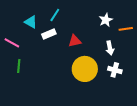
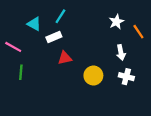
orange line: (126, 29) -> (138, 32), turned 64
red triangle: (75, 41) -> (65, 58), moved
yellow circle: (85, 69) -> (93, 76), size x0.7

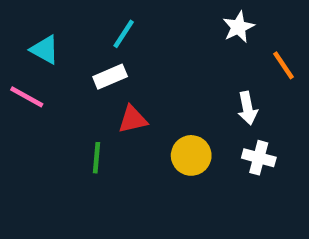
white star: (116, 22) -> (238, 27), moved
cyan triangle: (34, 24) -> (45, 50), moved
green line: (21, 72) -> (97, 158), moved

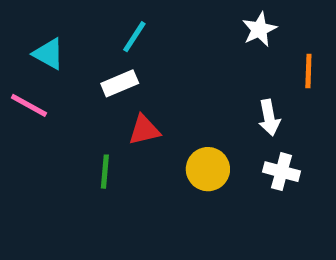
orange line: (284, 65) -> (308, 71), turned 36

